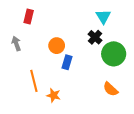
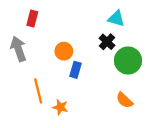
cyan triangle: (103, 17) -> (116, 18), turned -42
gray arrow: (16, 44) -> (18, 49), size x1.5

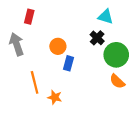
orange semicircle: (125, 100) -> (117, 81), moved

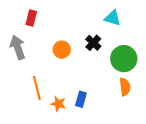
black cross: (97, 38) -> (93, 43), moved
blue rectangle: (68, 63) -> (81, 99), moved
orange semicircle: (117, 81) -> (125, 87), turned -140

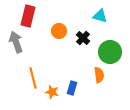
red rectangle: (31, 18) -> (28, 16), size x1.5
orange circle: (62, 50) -> (59, 31), moved
orange semicircle: (125, 87) -> (99, 75), moved

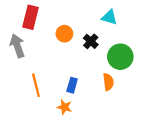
blue rectangle: (72, 88) -> (72, 85), moved
orange star: (52, 92) -> (64, 107), moved

